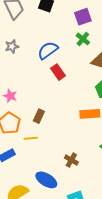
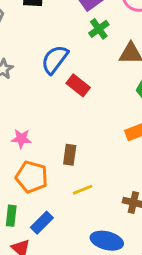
green cross: (83, 39) -> (99, 29), turned 32
yellow line: (31, 138) -> (83, 190), moved

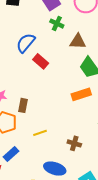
green cross: (99, 29) -> (57, 24), turned -32
brown rectangle: (70, 155) -> (23, 105), moved

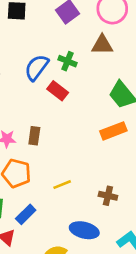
green cross: (57, 24) -> (67, 61), moved
brown triangle: (78, 41) -> (102, 45), moved
brown rectangle: (23, 105) -> (34, 136), moved

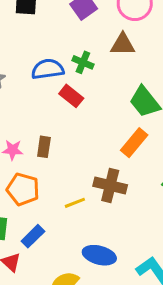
blue semicircle: (37, 67) -> (48, 69), turned 44
orange rectangle: (113, 131) -> (134, 143), turned -30
brown cross: (108, 196) -> (110, 185), moved, size x1.5

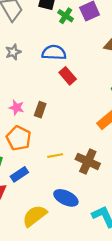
green cross: (83, 62) -> (66, 16), moved
brown cross: (110, 185) -> (88, 161), moved

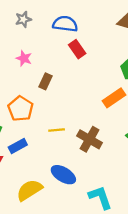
pink star: (17, 108) -> (24, 58), moved

